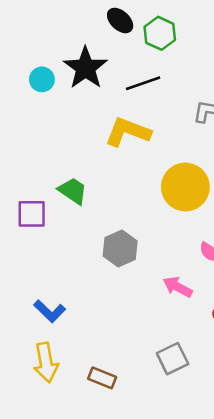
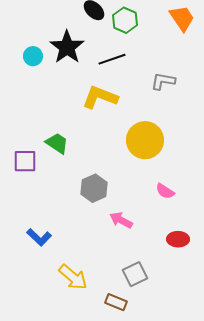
pink arrow: (178, 287) -> (121, 220), moved
yellow arrow: (46, 362) -> (73, 277), moved, turned -40
brown rectangle: (102, 378) -> (116, 302), moved

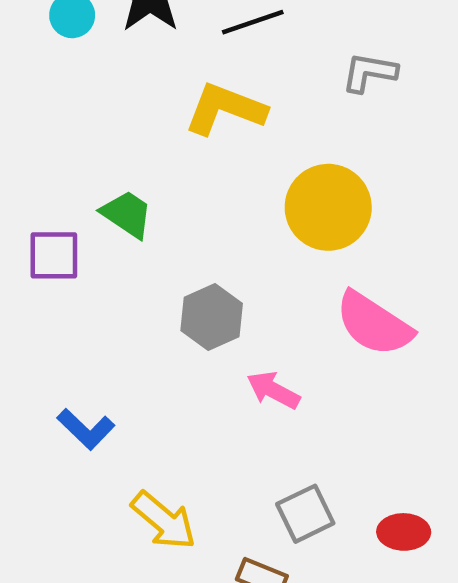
pink semicircle: (165, 191) -> (374, 324), size x1.8
red ellipse: (178, 239) -> (404, 532), moved

